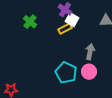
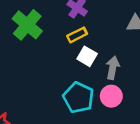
white square: (72, 20) -> (87, 56), moved
green cross: (30, 22) -> (27, 25), size x1.5

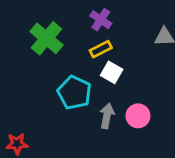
gray arrow: (113, 68) -> (107, 116), moved
cyan pentagon: (79, 98) -> (74, 93), moved

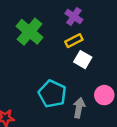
cyan pentagon: (74, 93) -> (52, 94), moved
gray arrow: (107, 116) -> (79, 108), moved

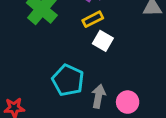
pink circle: (104, 95) -> (128, 102), moved

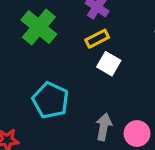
cyan pentagon: (68, 80) -> (51, 100), moved

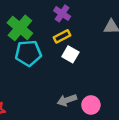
cyan pentagon: (51, 100) -> (28, 53), moved, turned -30
gray arrow: (104, 127) -> (67, 100), turned -120

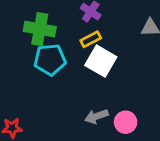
green cross: (20, 28) -> (40, 29), turned -30
white square: (70, 54) -> (101, 61), size x1.5

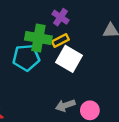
green cross: (40, 29) -> (38, 38), moved

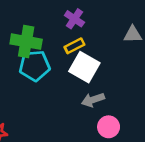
green cross: (38, 38) -> (26, 42), moved
gray arrow: (65, 105) -> (93, 100), moved

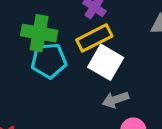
yellow rectangle: (74, 46) -> (94, 38), size x1.5

